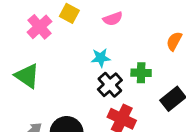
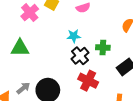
green triangle: (27, 76) -> (20, 48), turned -36

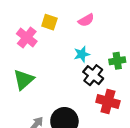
green triangle: (20, 48) -> (24, 80), turned -30

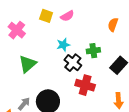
yellow square: (49, 22) -> (46, 16), moved
green triangle: (24, 80) -> (28, 64), moved

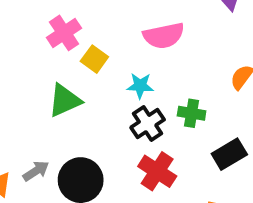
yellow square: (46, 16) -> (94, 59), moved
pink semicircle: (67, 16) -> (164, 36), size x1.5

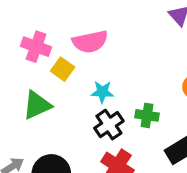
pink cross: (64, 33) -> (36, 47), turned -36
pink semicircle: (164, 36) -> (90, 42), moved

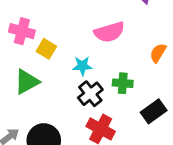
pink semicircle: (90, 42) -> (109, 32), moved

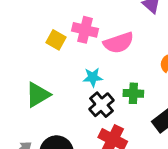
pink cross: (22, 31) -> (85, 30), moved
yellow square: (46, 49) -> (56, 40), moved

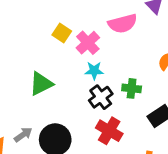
pink cross: (85, 30) -> (88, 43), moved, turned 30
pink semicircle: (119, 43) -> (123, 24), moved

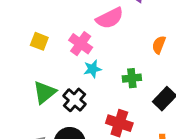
yellow square: (62, 33) -> (39, 41), moved
black cross: (101, 97) -> (74, 100), moved

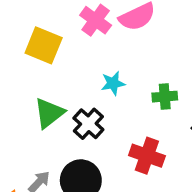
yellow square: (39, 41) -> (44, 45), size x1.5
pink cross: (81, 44) -> (96, 20), moved

